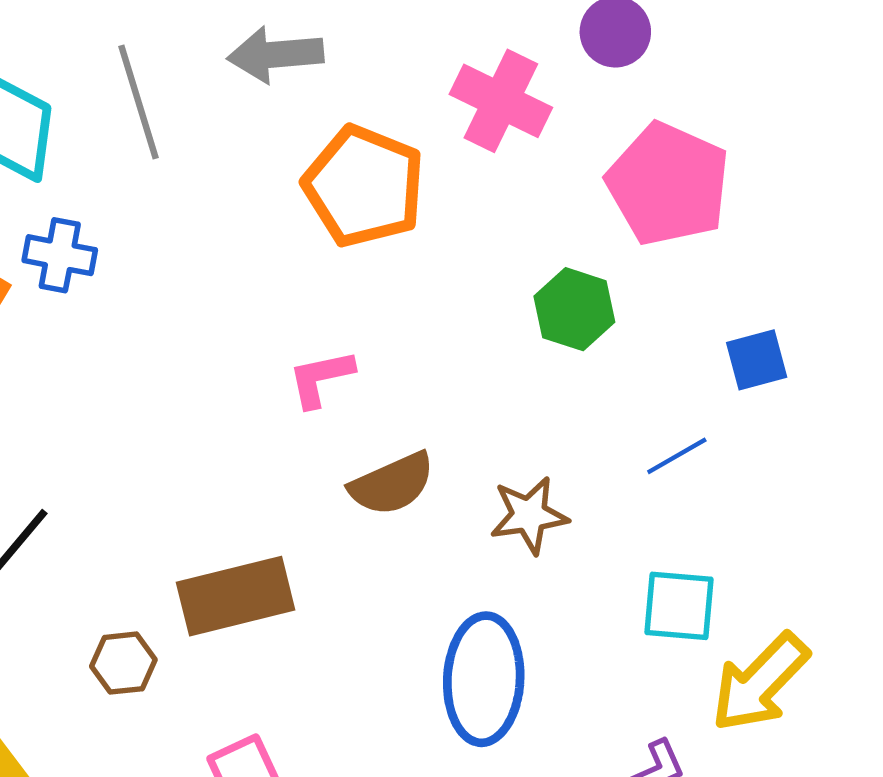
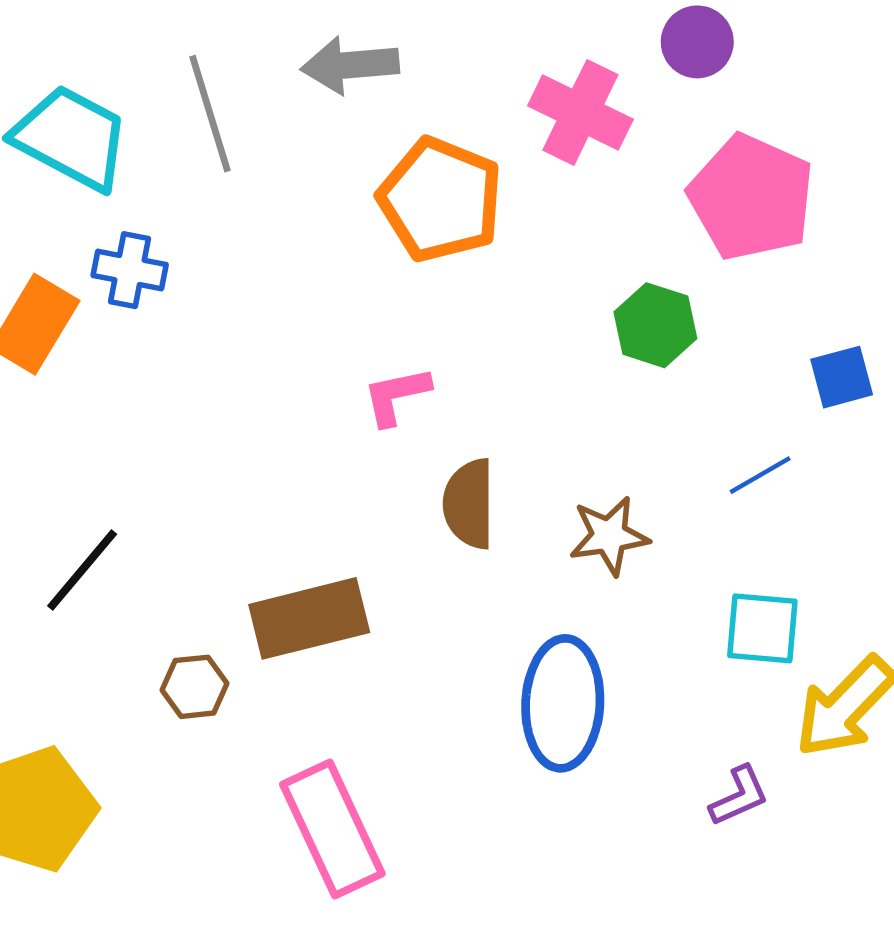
brown semicircle: (392, 484) -> (469, 504), turned 114

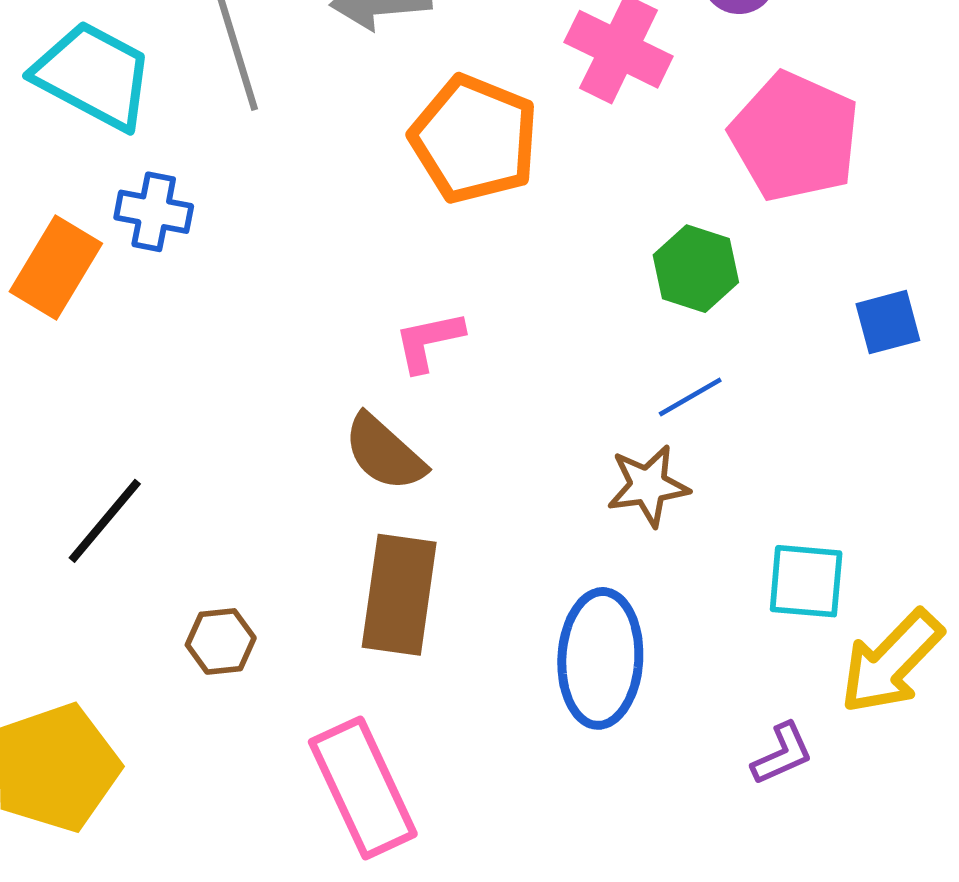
blue line: (760, 475) -> (690, 397), moved
brown semicircle: (469, 504) -> (384, 453), moved, turned -48
brown rectangle: (309, 618) -> (399, 595), moved, turned -68

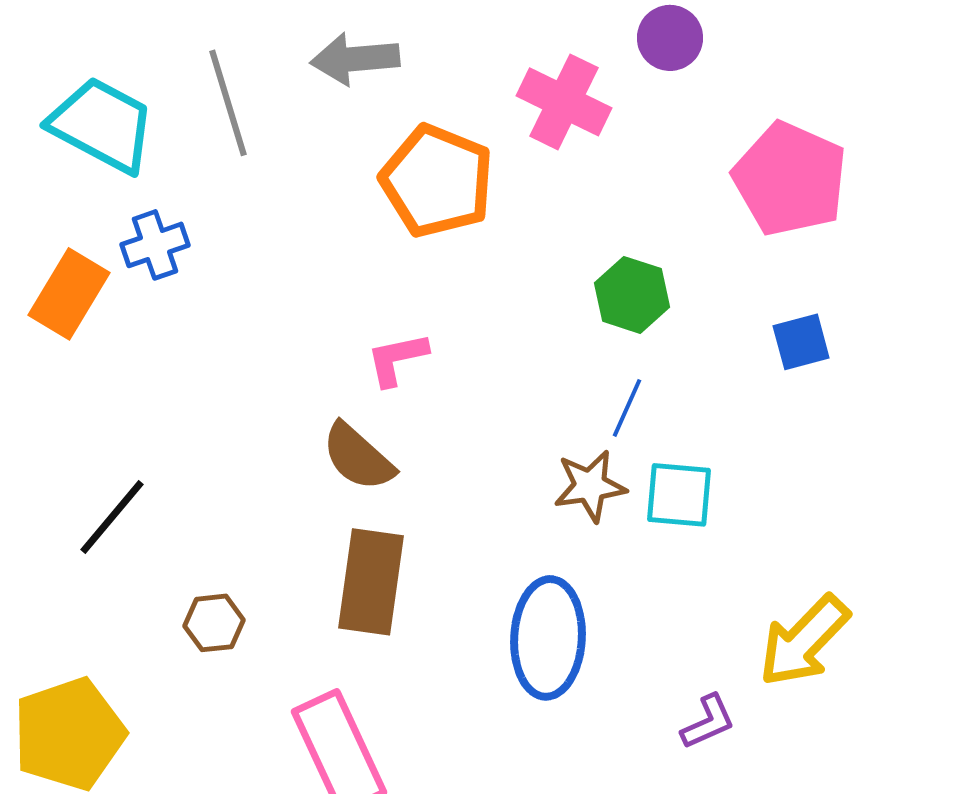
pink pentagon: (795, 137) -> (790, 179), moved
blue cross: (154, 212) -> (155, 245), turned -30
blue line: (690, 397) -> (627, 408), turned -36
cyan square: (806, 581) -> (679, 495), moved

